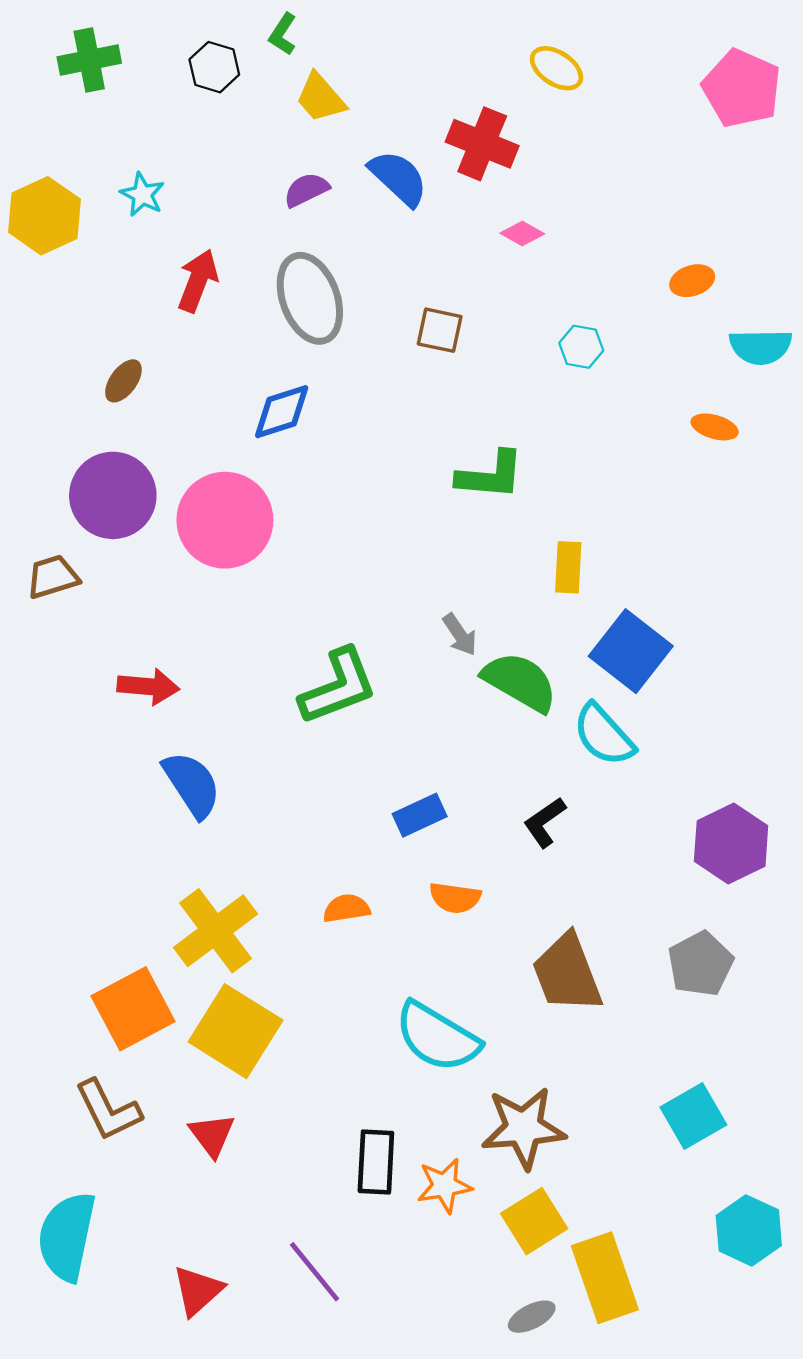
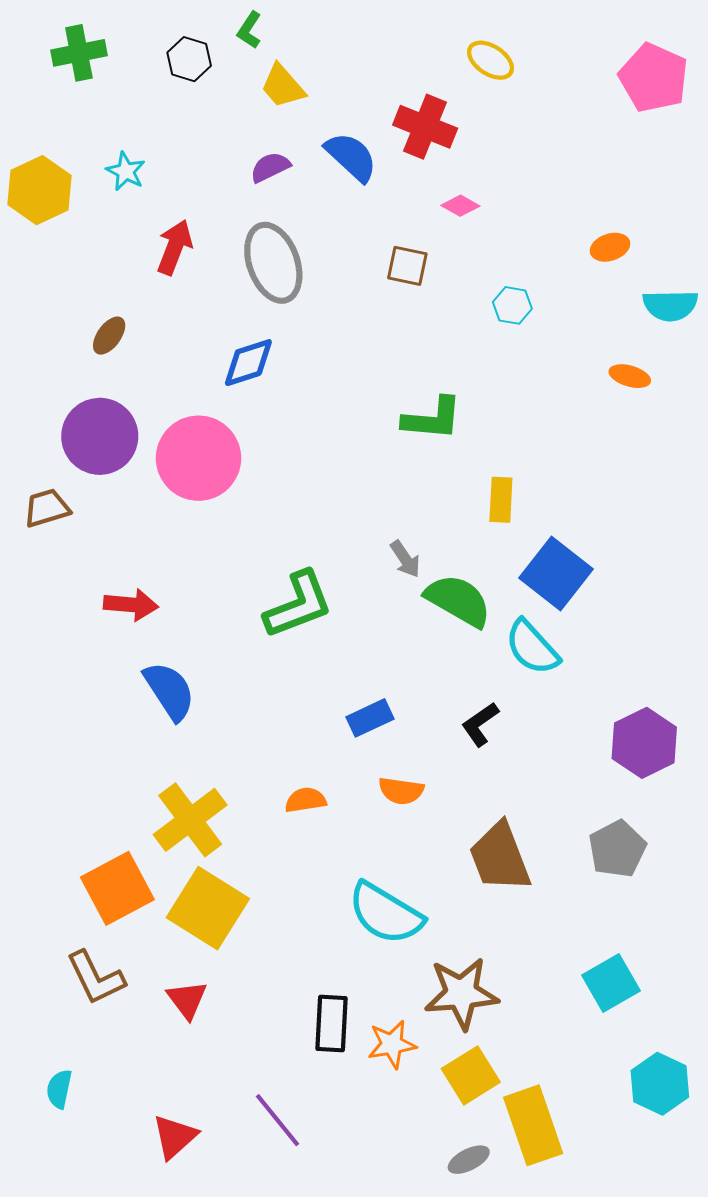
brown square: (440, 330) -> (407, 266), moved
cyan semicircle: (67, 1236) -> (59, 1089), size x0.5

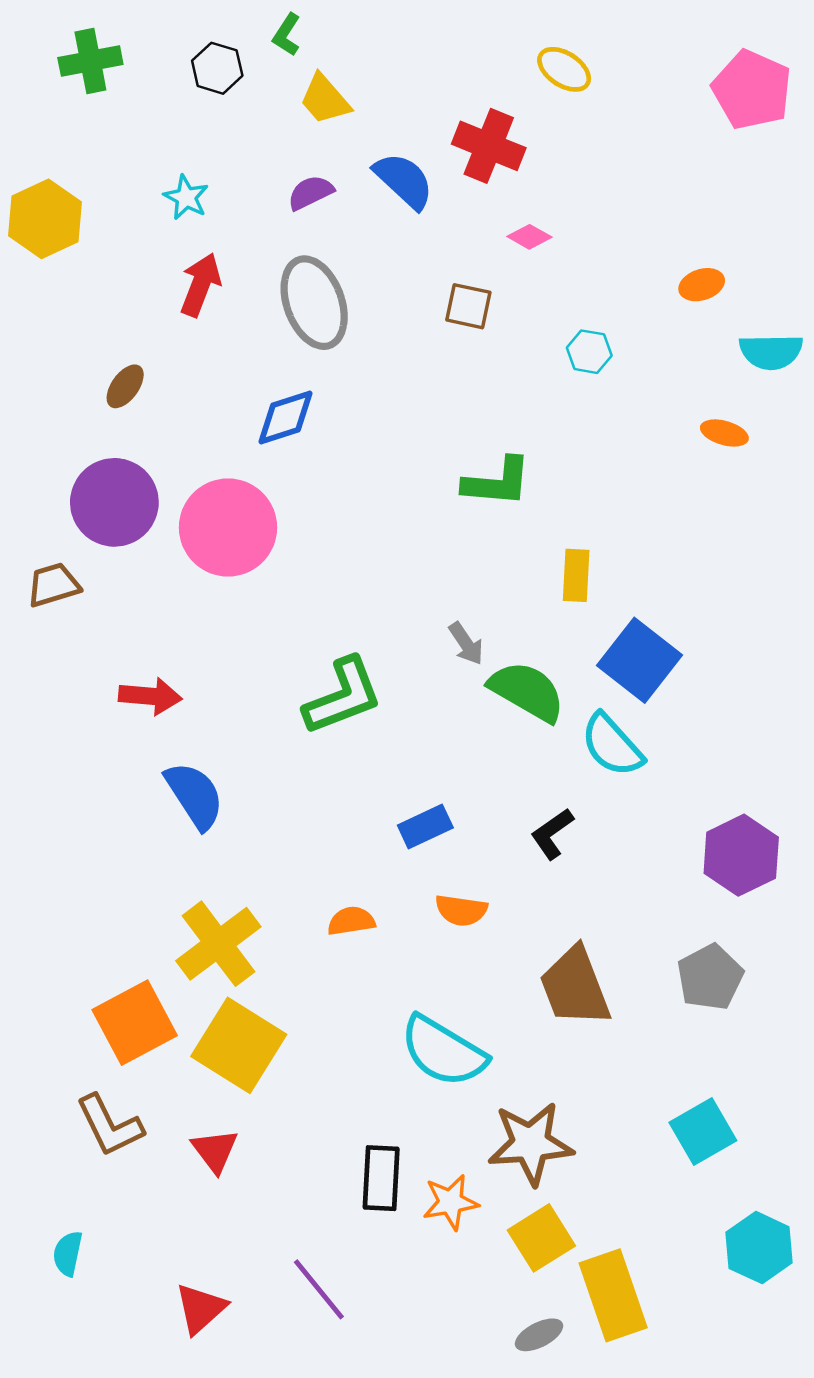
cyan star: (126, 171) -> (186, 197), moved

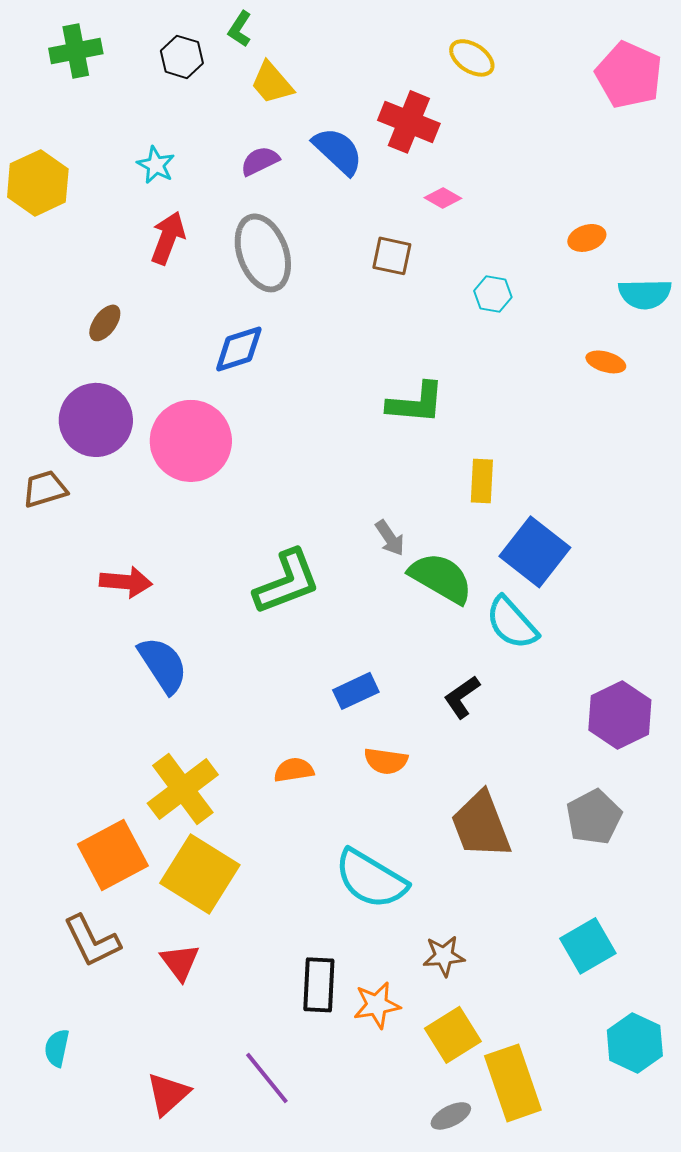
brown star: (531, 1143) -> (444, 956), size x0.6

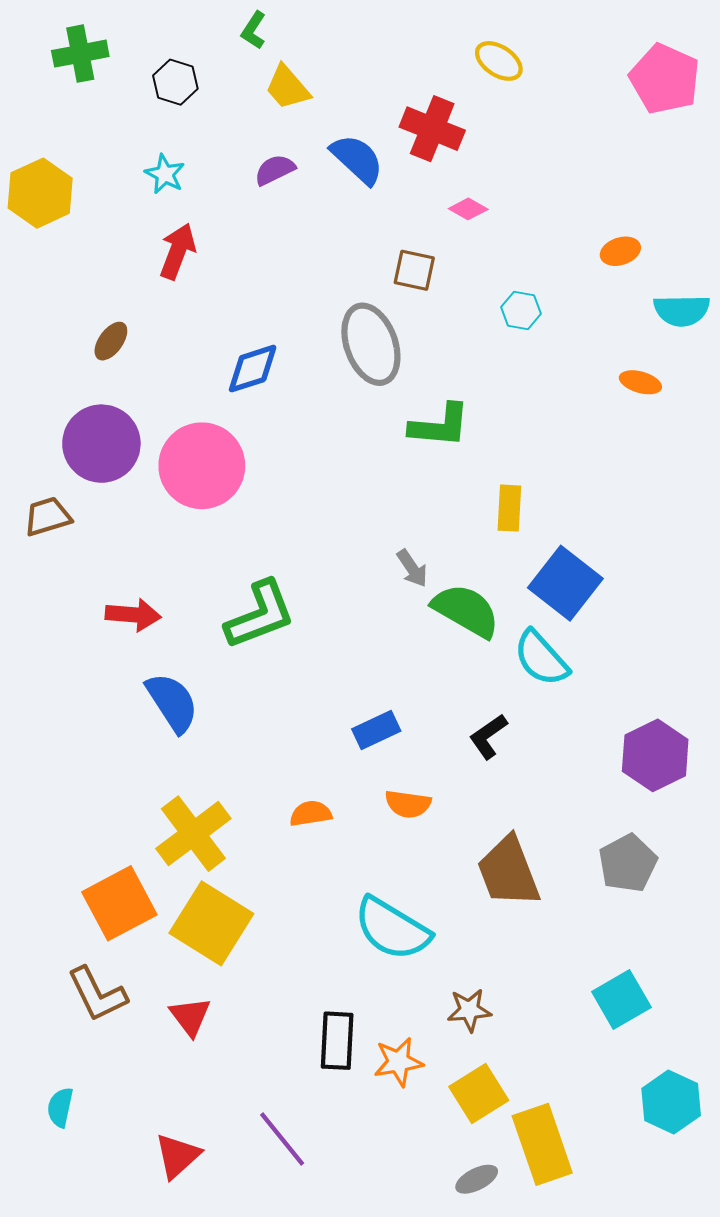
black hexagon: (182, 57) -> (175, 82), moved
gray ellipse: (263, 253) -> (371, 344), moved
green L-shape: (287, 582) -> (260, 615), moved

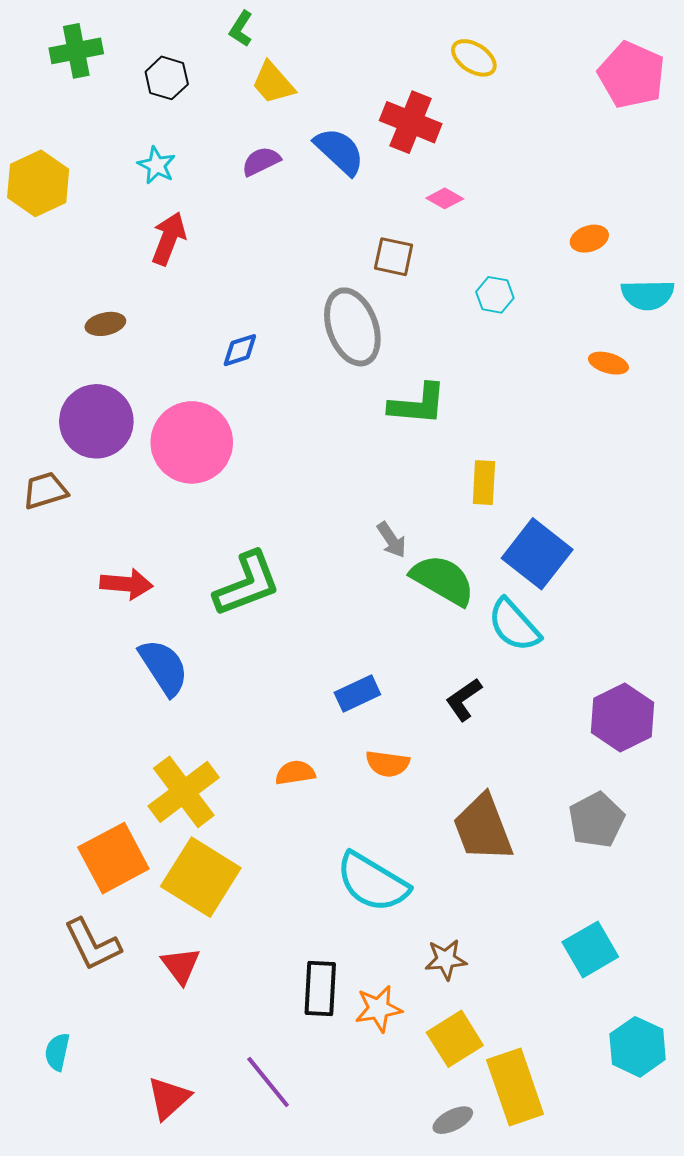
brown ellipse: (111, 341) -> (105, 324), turned 42
blue diamond: (253, 369) -> (240, 350), size x0.7

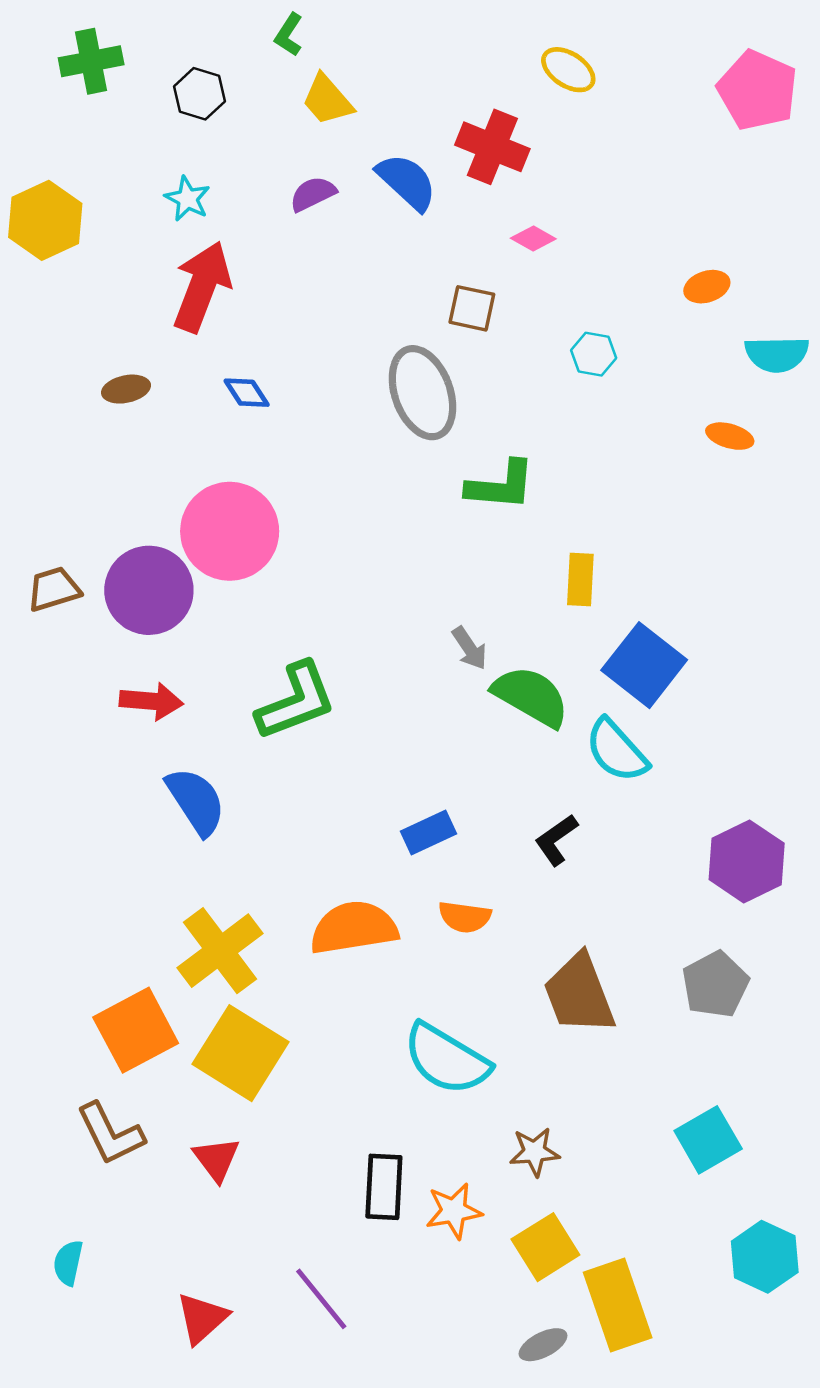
red arrow: (169, 239) -> (202, 287), size x1.4
blue diamond: (240, 350) -> (247, 393), moved, turned 75
purple circle: (96, 421) -> (149, 590), moved
orange semicircle: (295, 773) -> (354, 928), size x1.8

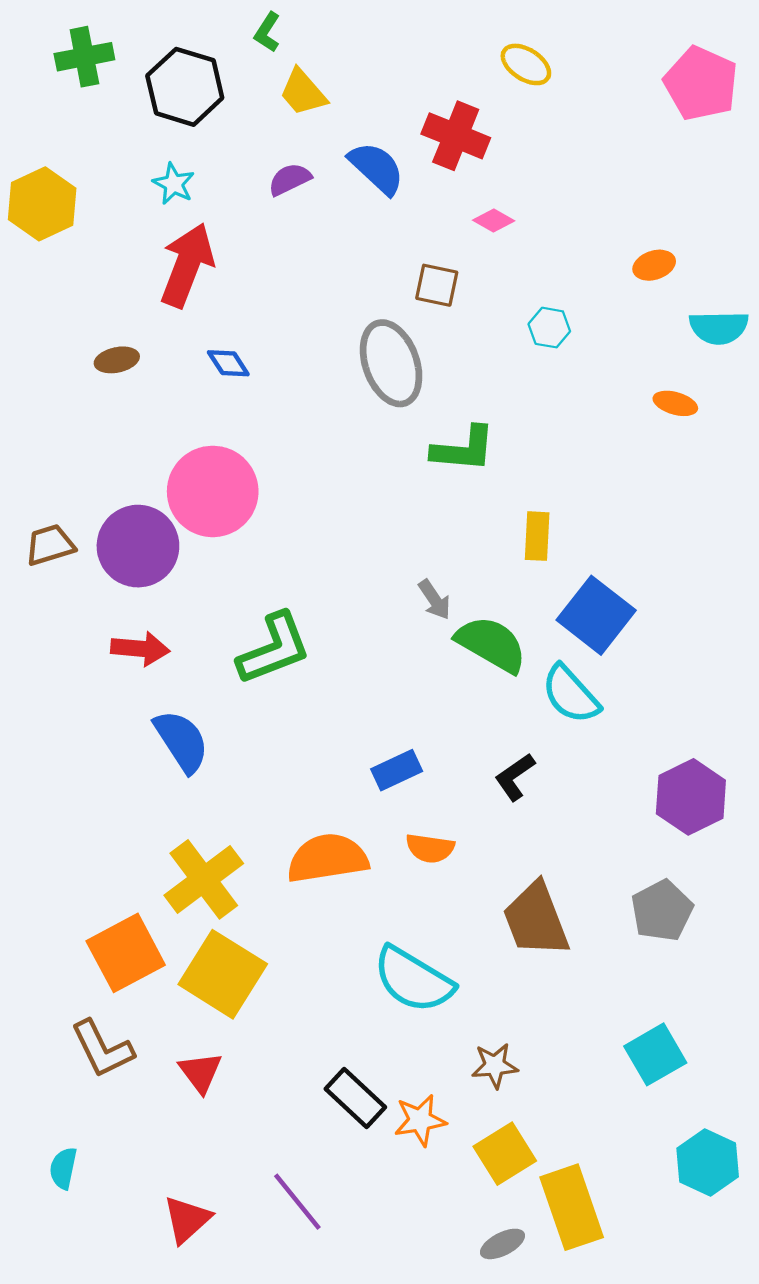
black hexagon: (200, 94) -> (185, 87), size x1.6
black rectangle: (384, 1187) -> (355, 1098), turned -50

